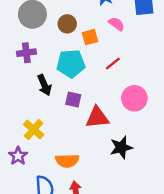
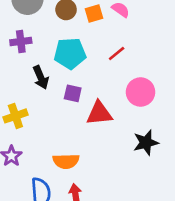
orange square: (90, 37) -> (94, 14), moved
yellow cross: (34, 129) -> (15, 116), moved, turned 30
black star: (121, 147) -> (146, 143), moved

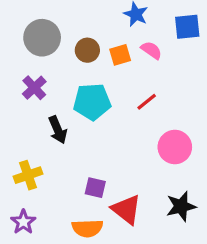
purple cross: (21, 41) -> (34, 88), turned -36
purple square: (73, 93) -> (95, 188), moved
red triangle: (99, 113) -> (126, 209), moved, turned 44

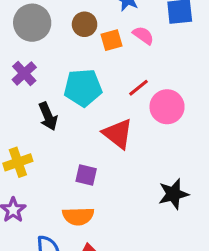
brown circle: (87, 50) -> (85, 24), moved
pink circle: (175, 147) -> (167, 107), moved
red triangle: (126, 209) -> (118, 134), moved

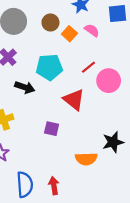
orange square: (111, 40) -> (69, 34), turned -32
black arrow: (48, 116) -> (25, 87), turned -48
orange semicircle: (78, 216) -> (86, 159), moved

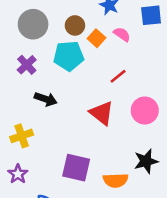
cyan pentagon: (49, 67) -> (69, 56), moved
pink circle: (109, 81) -> (145, 110), moved
purple square: (52, 129) -> (76, 168), moved, size x1.6

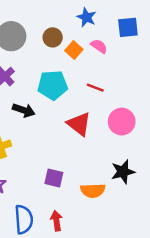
cyan pentagon: (69, 56) -> (53, 85), moved
red line: (118, 76) -> (95, 88), turned 60
purple square: (76, 168) -> (54, 178), size x0.7

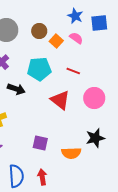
blue star: (87, 17) -> (75, 16), moved

